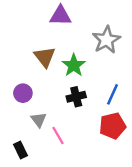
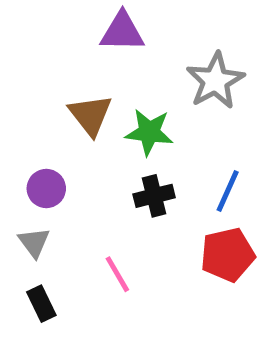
green star: (74, 65) -> (149, 132), turned -30
gray triangle: (39, 120) -> (34, 242), moved

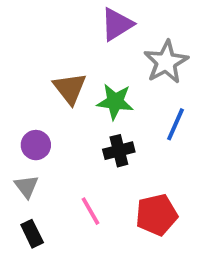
purple triangle: (122, 32) -> (117, 24), moved, turned -33
blue line: (228, 191) -> (175, 124), moved
red pentagon: (228, 255) -> (157, 215), moved

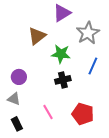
brown triangle: (70, 88) -> (37, 36), moved, turned 30
gray triangle: (26, 187) -> (14, 99), turned -32
red pentagon: (157, 215) -> (83, 114), turned 30

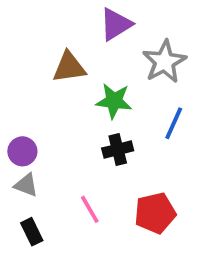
brown triangle: (37, 36) -> (69, 67), turned 30
purple circle: (19, 77) -> (22, 151), moved
red pentagon: (83, 114) -> (155, 213), turned -30

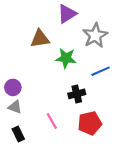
blue line: (174, 123) -> (101, 71), turned 42
black cross: (118, 149) -> (77, 94), moved

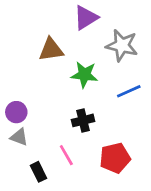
gray star: (95, 35) -> (122, 45), turned -30
black cross: (77, 94) -> (83, 120), moved
black rectangle: (18, 134) -> (39, 172), moved

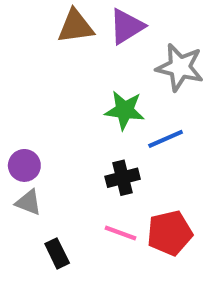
brown triangle: (51, 50) -> (75, 26), moved
blue line: (129, 91) -> (166, 139), moved
pink line: (66, 155) -> (121, 233), moved, turned -40

